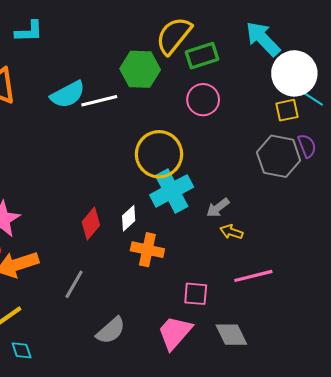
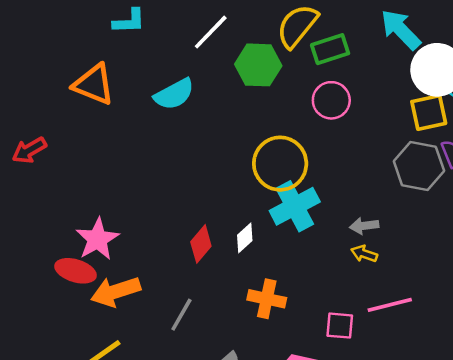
white line: (99, 101) -> (211, 32), moved, turned -32
yellow square: (287, 110) -> (429, 112), size x1.4
gray arrow: (218, 208) -> (364, 226), moved, turned 30
orange cross: (147, 250) -> (267, 299), moved
pink square: (196, 294) -> (340, 326), moved

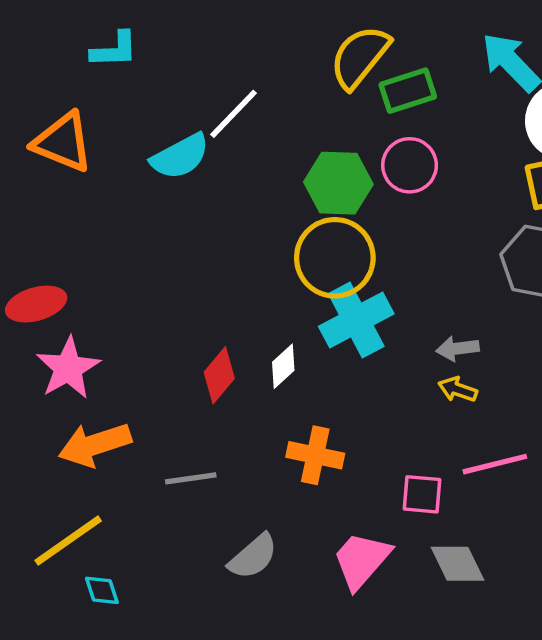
white line: (211, 32) -> (233, 114), moved
green hexagon: (258, 65) -> (338, 183), moved
red ellipse: (76, 271) -> (36, 304), moved, turned -33
gray line: (181, 315) -> (191, 478), turned 52

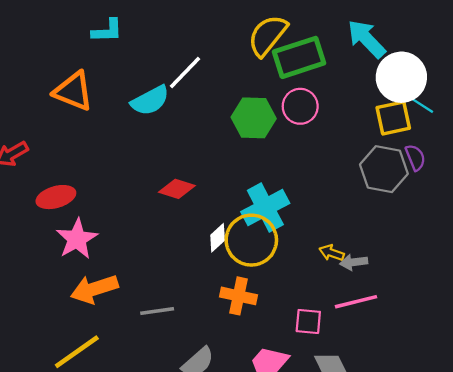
green rectangle: (408, 91) -> (299, 57), size x1.4
yellow circle: (335, 258) -> (251, 240), moved
gray arrow: (458, 349) -> (354, 262), moved
red diamond: (219, 375) -> (177, 189), moved, turned 68

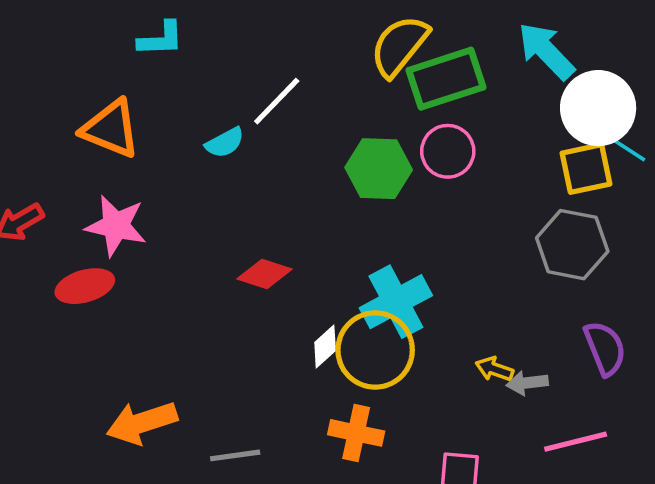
cyan semicircle: (150, 100) -> (225, 143), size x0.7
purple semicircle: (415, 157) -> (605, 348), moved, size x1.4
pink star: (77, 239) -> (116, 226), moved, turned -30
pink line: (356, 302) -> (576, 442), moved

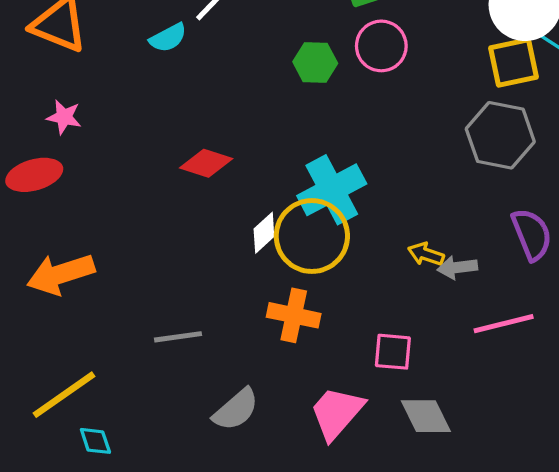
green hexagon: (379, 169) -> (315, 62), size x0.7
pink star: (116, 226) -> (64, 117), size x0.6
orange arrow: (142, 423) -> (61, 274), moved

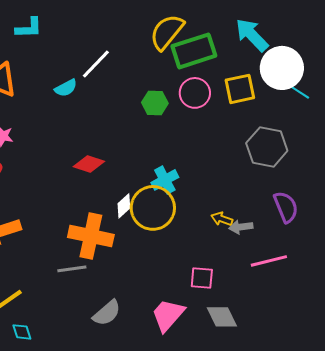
yellow square: (513, 62) -> (240, 89), moved
cyan cross: (332, 190) -> (165, 180), size x0.7
orange cross: (294, 315) -> (91, 236), moved, size x1.4

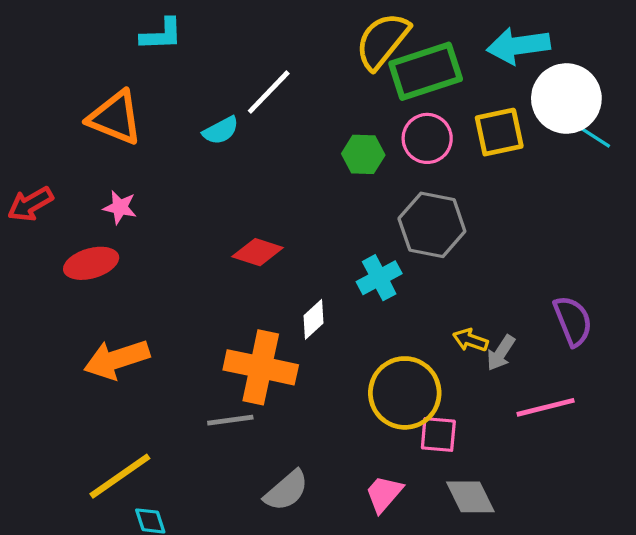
cyan arrow: (252, 35) -> (518, 46), turned -54
gray hexagon: (267, 147) -> (432, 225), moved
yellow circle: (153, 208) -> (405, 393), moved
gray arrow: (241, 227) -> (501, 353), turned -50
pink trapezoid: (168, 315) -> (384, 494), size x0.7

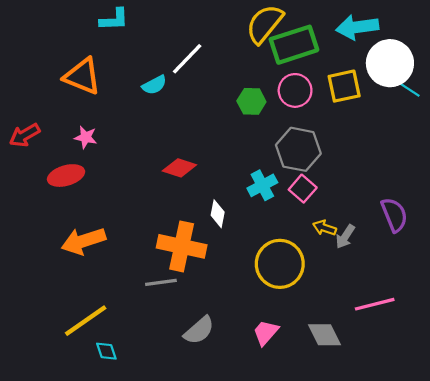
white diamond: (314, 319) -> (218, 214), turned -36
pink line: (546, 407) -> (375, 304), moved
pink square: (438, 435) -> (303, 189), moved, turned 36

